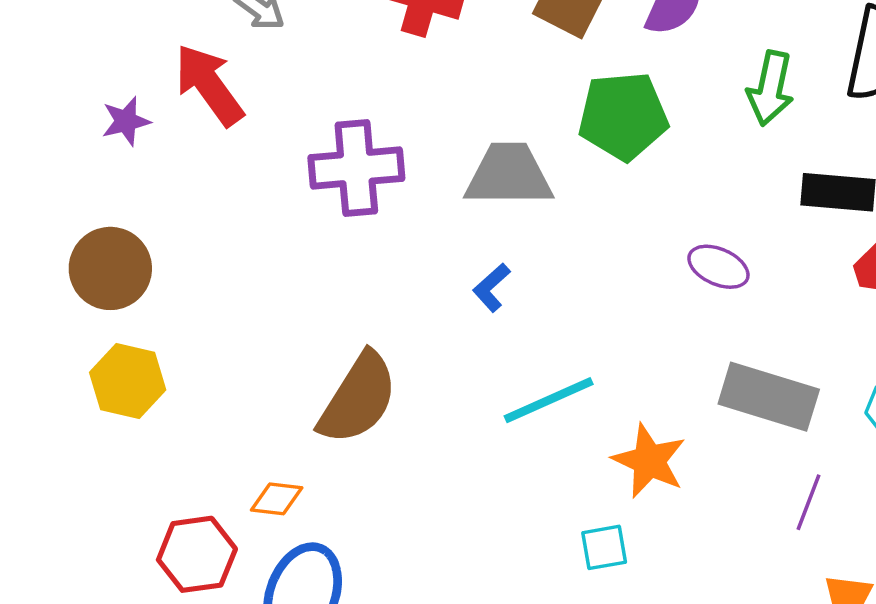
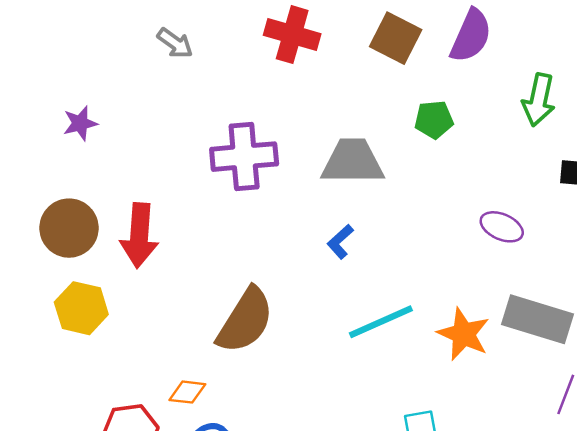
red arrow: (209, 85) -> (139, 235), moved, turned -140
green pentagon: (623, 116) -> (434, 120), size x0.6
orange star: (649, 461) -> (464, 334), moved

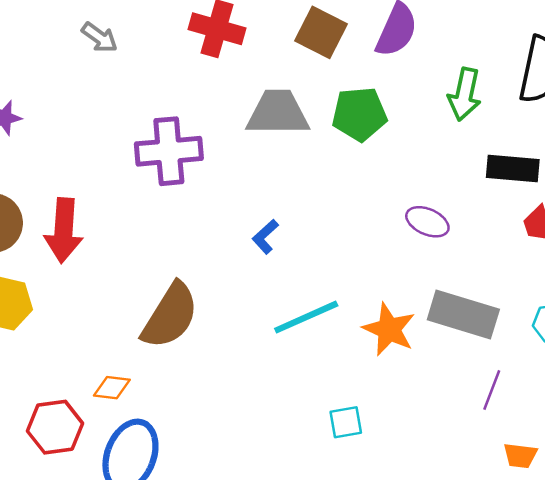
green pentagon: (434, 120) -> (359, 114), size x1.4
gray trapezoid: (353, 161) -> (278, 113), moved

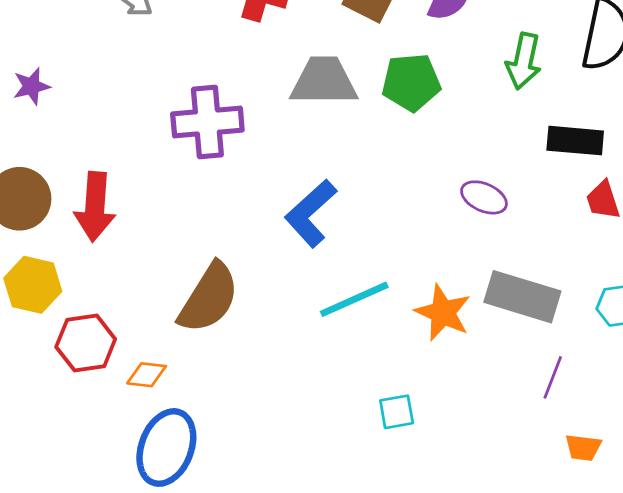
blue L-shape: (265, 237) -> (311, 213), size x1.8
red hexagon: (55, 427) -> (86, 343), moved

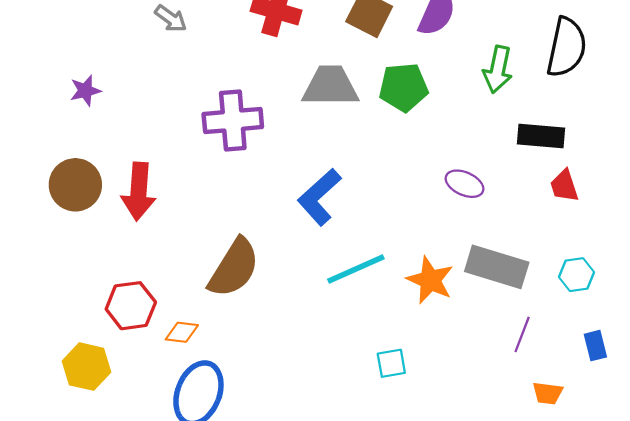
yellow hexagon: (33, 285) -> (86, 367), moved

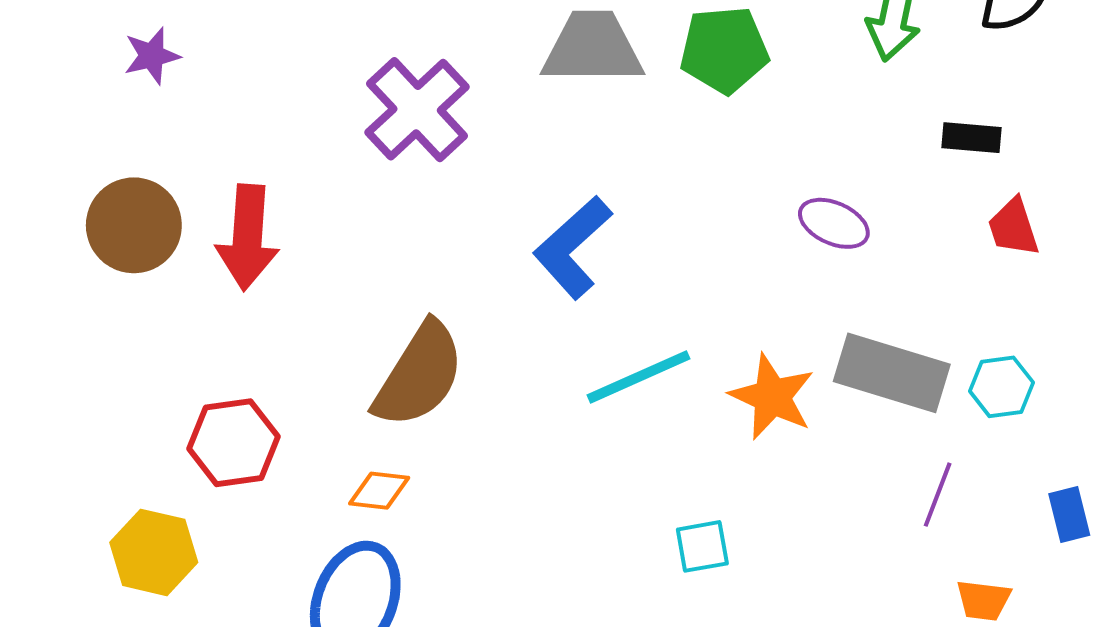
purple cross: (233, 121) -> (417, 110), turned -38
black rectangle: (541, 136) -> (972, 138), size x0.7
cyan hexagon: (576, 275) -> (1001, 387), moved
orange diamond: (182, 332) -> (379, 491), moved

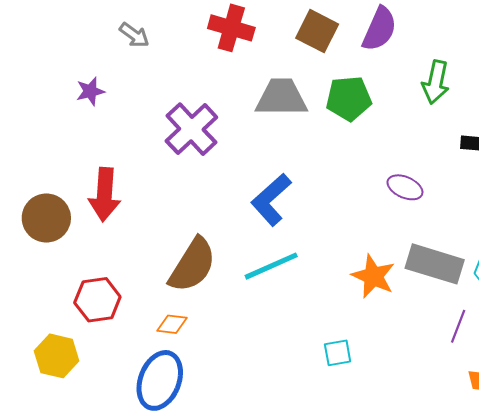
purple star: (152, 56) -> (90, 91), moved
brown circle: (134, 225) -> (46, 218), moved
cyan line: (638, 377) -> (271, 266), moved

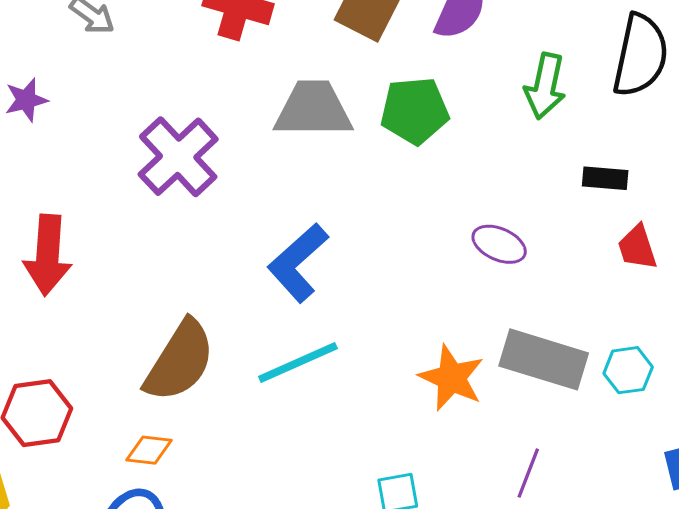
purple line: (458, 326) -> (528, 473), moved

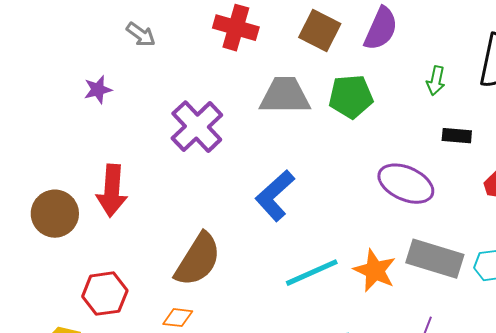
green arrow: (545, 86) -> (436, 81), size x0.7
black rectangle: (605, 178) -> (457, 136), moved
purple ellipse: (499, 244) -> (406, 184), size x1.6
cyan line: (298, 363) -> (312, 273), moved

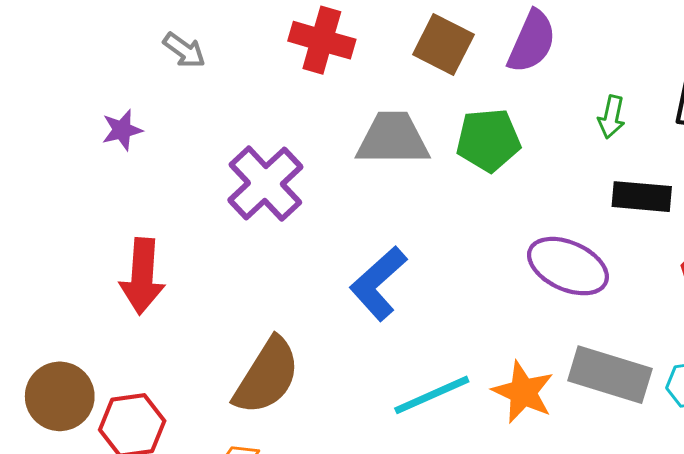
black rectangle: (457, 136) -> (642, 197), size x1.4
brown circle: (55, 214) -> (60, 396), moved

